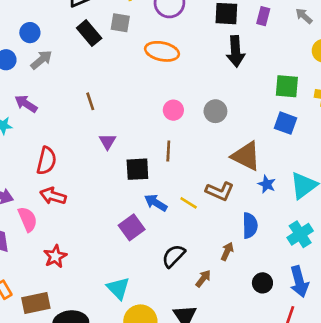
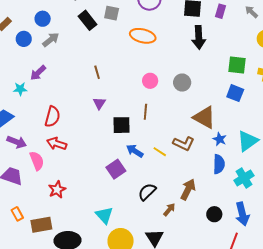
brown line: (90, 101) -> (97, 72), moved
purple arrow: (26, 104) -> (38, 73), turned -78
blue semicircle: (250, 226) -> (219, 164), moved
brown arrow: (227, 251) -> (188, 189), size x1.5

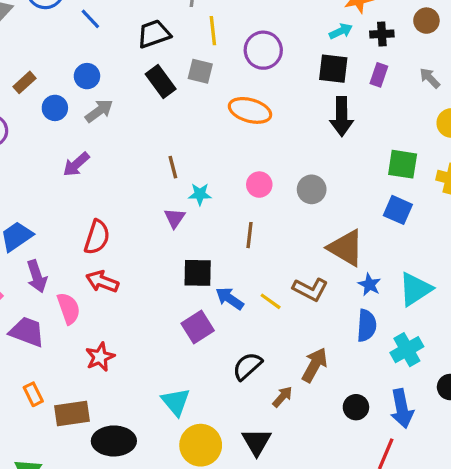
cyan star: (20, 89) -> (200, 194), moved
black square: (121, 125) -> (198, 273), moved
purple arrow: (17, 142) -> (37, 276), turned 48

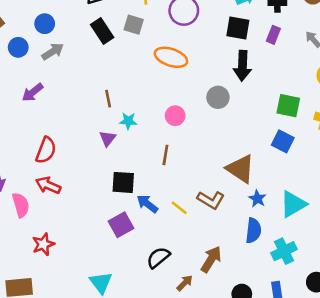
gray circle: (312, 189) -> (218, 97), moved

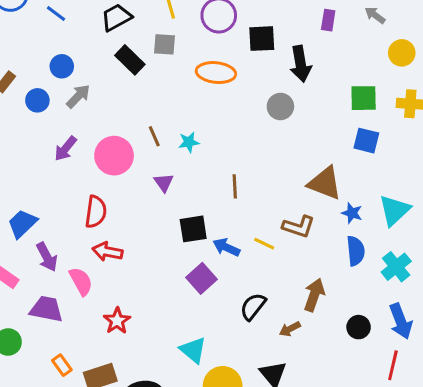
black square: (238, 28) -> (262, 39), moved
pink circle: (175, 116) -> (114, 156), moved, size x1.6
cyan star: (128, 121) -> (189, 142), moved
brown arrow: (185, 283) -> (290, 329), turned -150

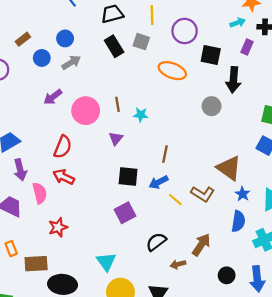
purple rectangle: (328, 20) -> (247, 47), moved
blue arrow: (226, 247) -> (158, 182), moved, turned -66

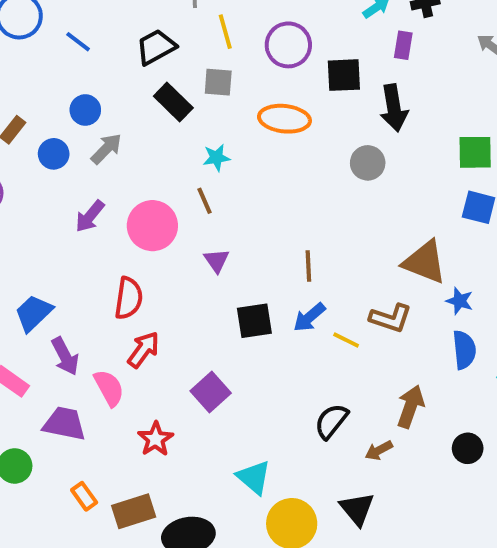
cyan star: (141, 115) -> (216, 158), moved
red arrow: (64, 177) -> (143, 350), turned 115
purple square: (125, 213) -> (211, 392), moved

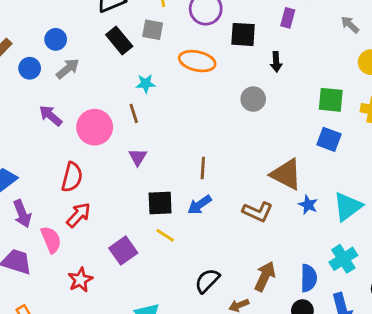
black arrow: (394, 108) -> (276, 62), size x0.6
purple arrow: (90, 216) -> (51, 116), turned 85
yellow line: (346, 340) -> (165, 235), moved
blue semicircle: (464, 350) -> (309, 278), moved

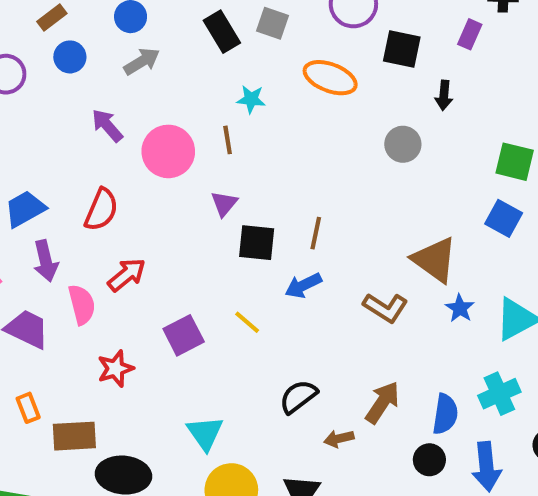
blue circle: (30, 68) -> (70, 57), moved
red semicircle: (72, 177) -> (101, 210), moved
black square: (160, 203) -> (257, 243), moved

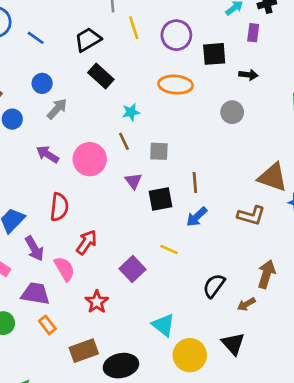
gray square: (273, 23) -> (159, 151), moved
black arrow: (444, 95) -> (248, 75), turned -72
orange rectangle: (28, 408) -> (47, 325), moved

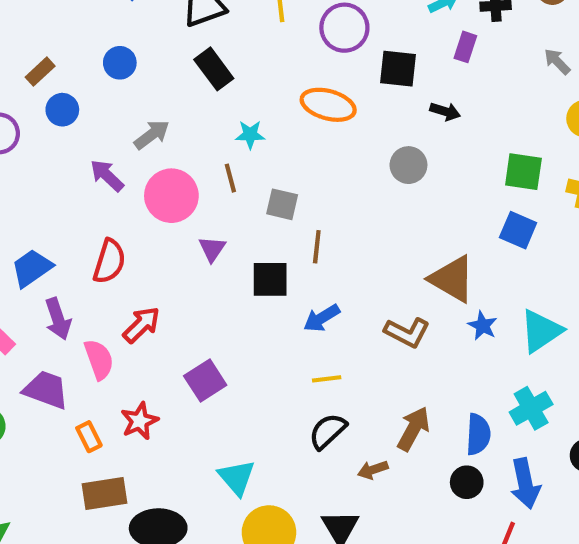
gray arrow: (57, 109) -> (152, 135), moved
purple triangle: (133, 181) -> (212, 249), moved
brown line: (195, 182) -> (317, 247), moved
yellow line: (169, 249) -> (327, 379), moved, turned -42
orange rectangle: (47, 325) -> (89, 437), moved

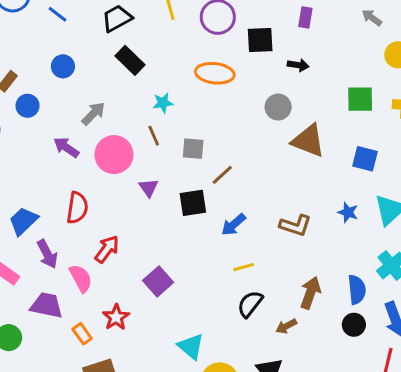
blue square: (518, 230) -> (365, 159), moved
brown line: (317, 247) -> (222, 175), turned 50
brown triangle: (452, 279) -> (308, 141), moved

